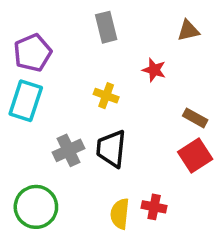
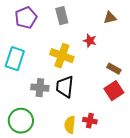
purple pentagon: (33, 53) -> (26, 18), moved
yellow cross: (106, 96) -> (62, 56), size x1.6
gray cross: (68, 150) -> (40, 88), turned 30

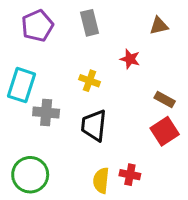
yellow cross: (62, 56) -> (89, 81), size x0.6
gray cross: (40, 88) -> (46, 112), moved

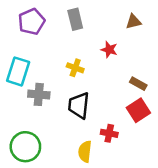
red cross: (130, 175) -> (109, 133), moved

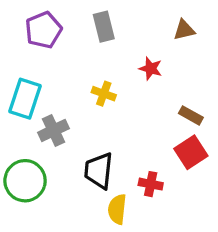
gray cross: (39, 94) -> (53, 130), turned -30
black trapezoid: (79, 105) -> (99, 171), moved
green circle: (25, 147) -> (25, 181), moved

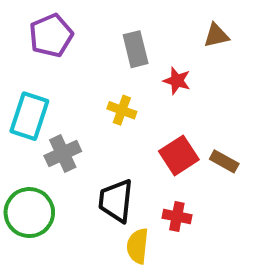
gray rectangle: (104, 27) -> (136, 49), moved
brown rectangle: (191, 115) -> (224, 161), moved
red square: (191, 152) -> (179, 155), moved

